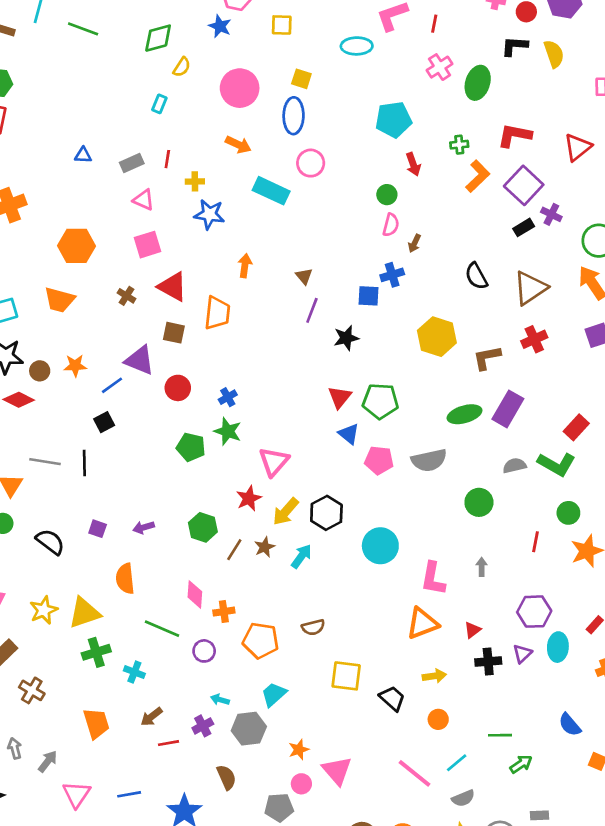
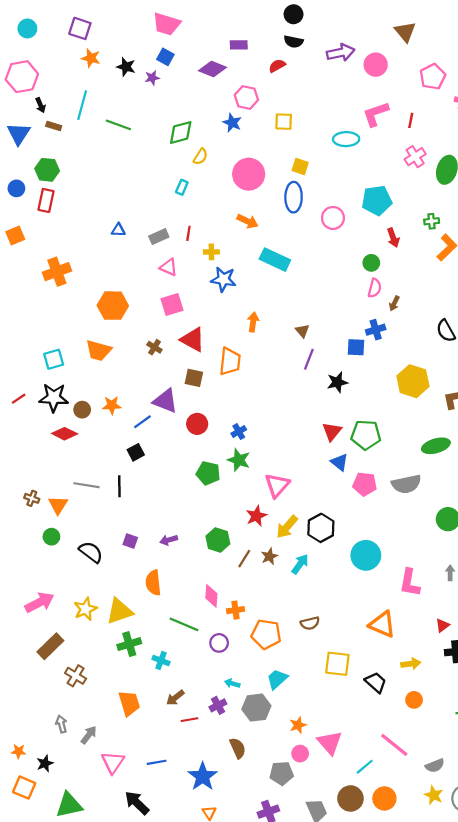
pink circle: (311, 163) -> (333, 218), moved
orange triangle: (422, 623) -> (382, 624), moved, turned 44
cyan line: (457, 763) -> (365, 767), moved

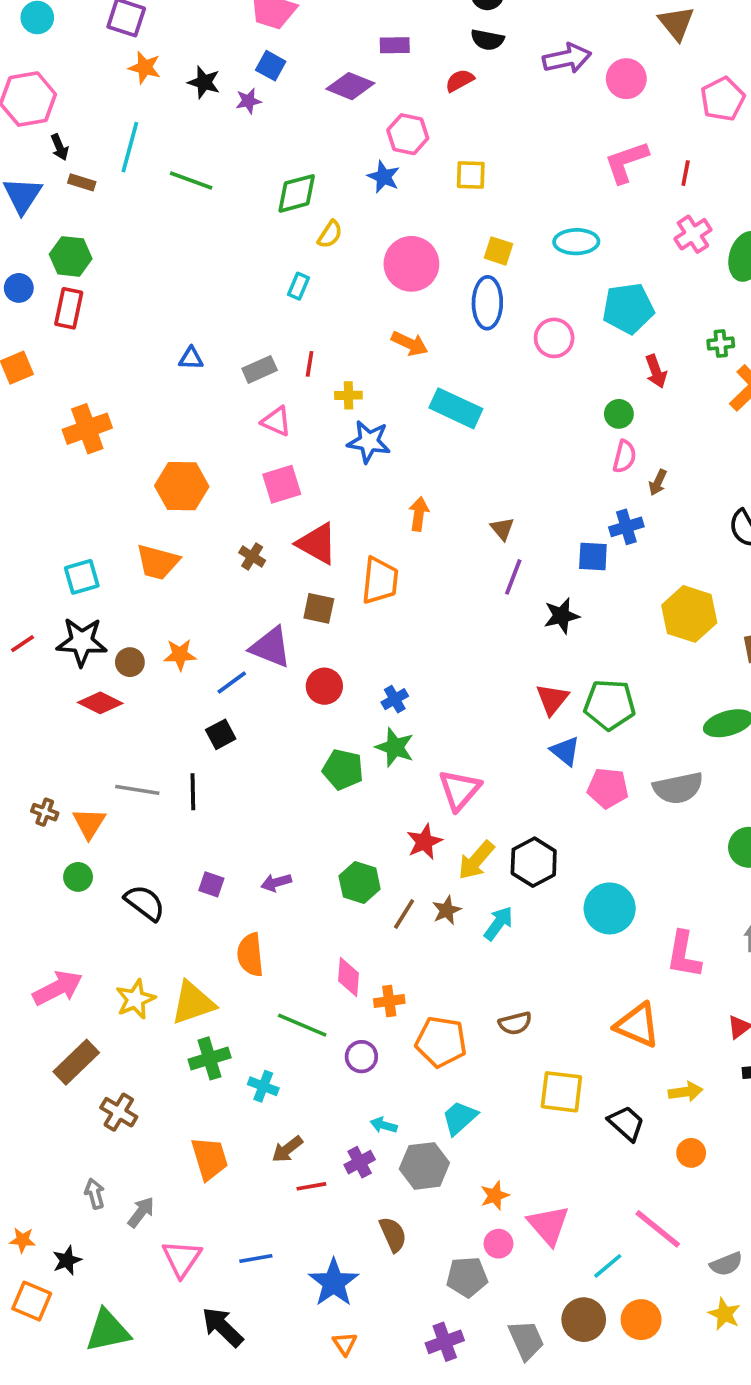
cyan ellipse: (346, 139) -> (576, 242), moved

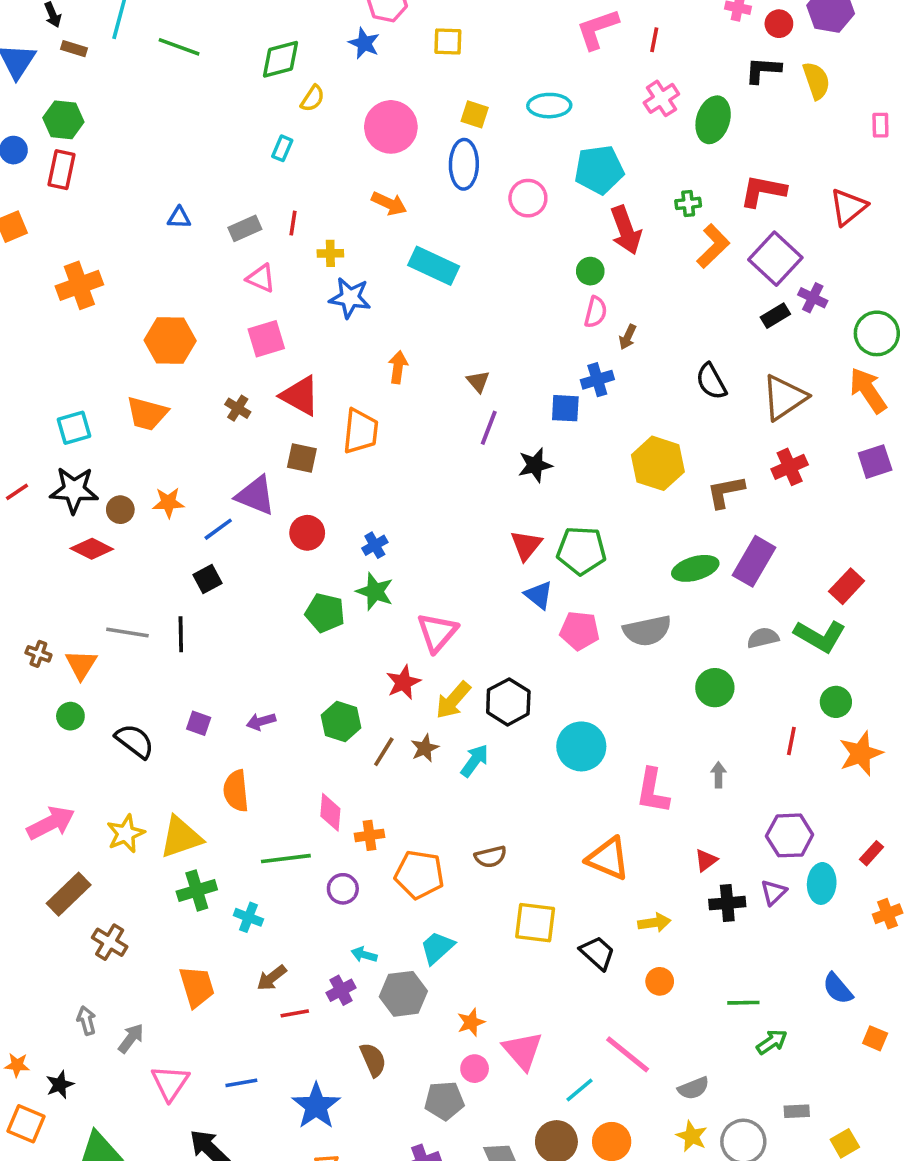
red arrow: (656, 371) -> (626, 230), size x1.5
green line: (302, 1025) -> (286, 859), turned -30

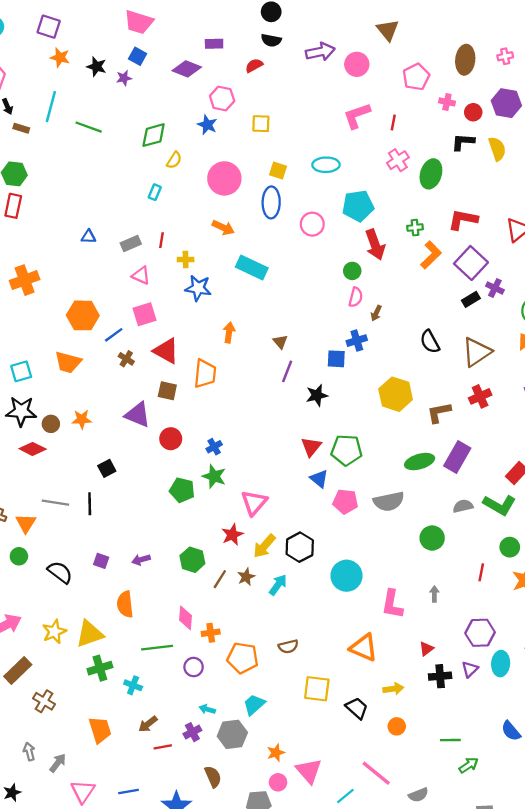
blue line: (218, 529) -> (114, 335), moved

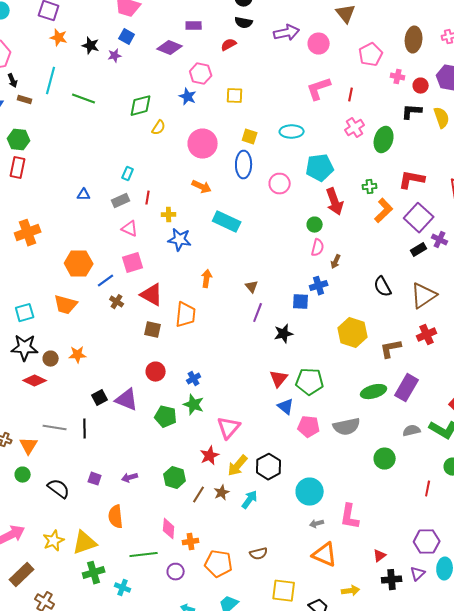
cyan rectangle: (155, 192) -> (128, 174), moved
purple triangle: (138, 415) -> (127, 400), moved
gray arrow: (434, 594) -> (317, 524), moved, turned -104

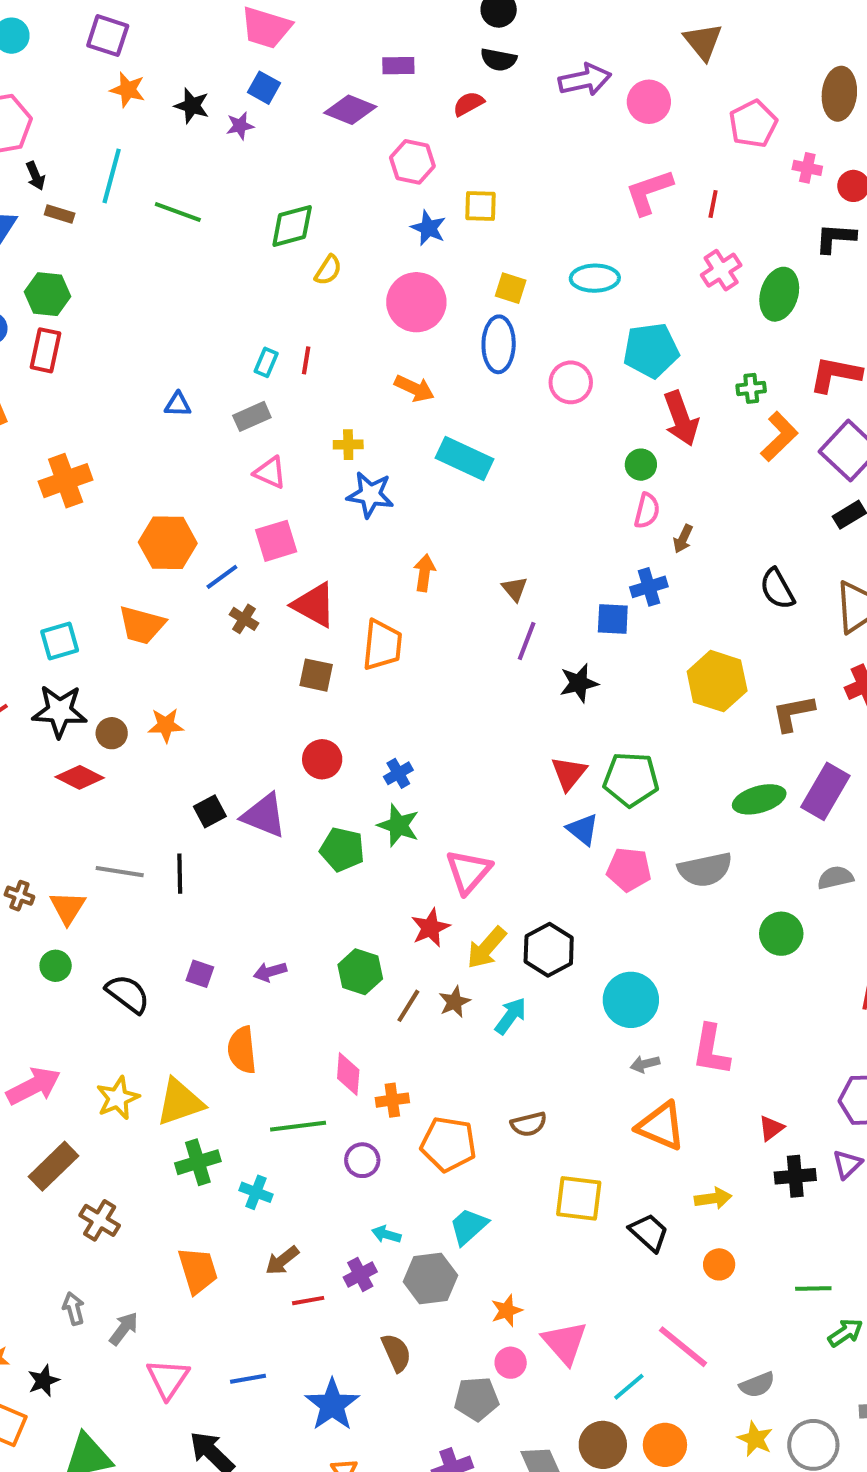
blue star: (188, 97) -> (428, 228), moved
red line: (148, 198) -> (306, 360), moved

